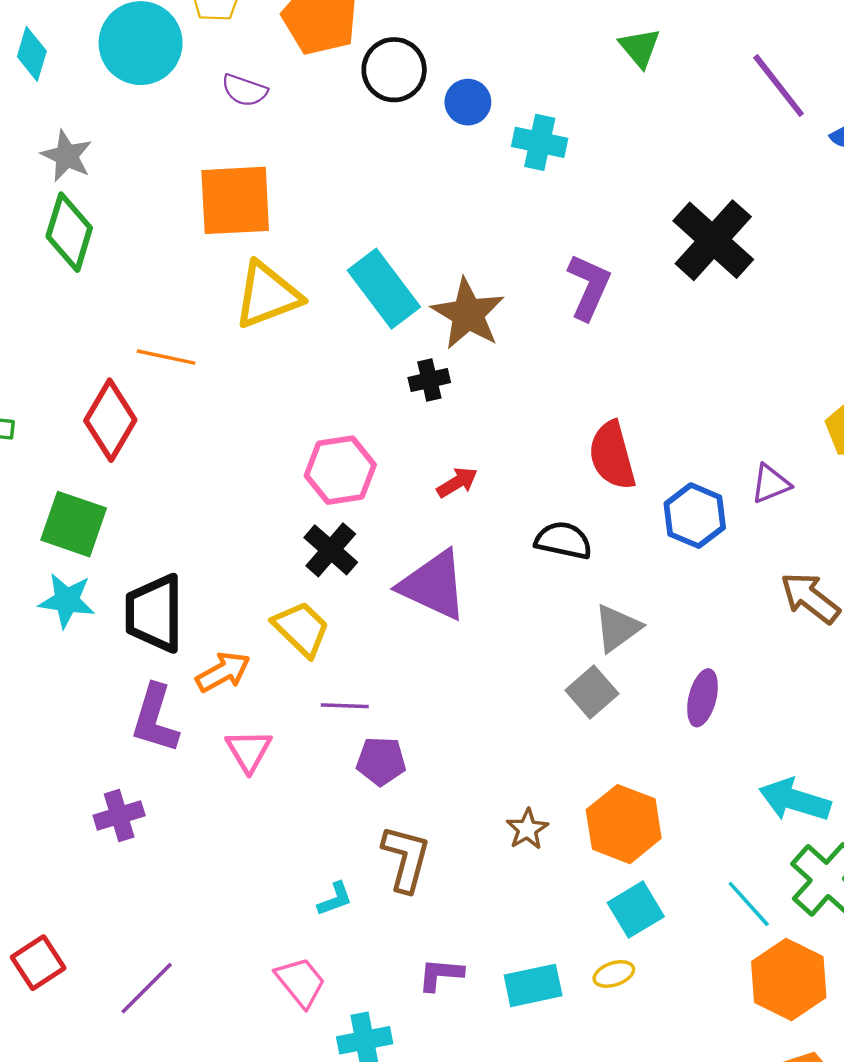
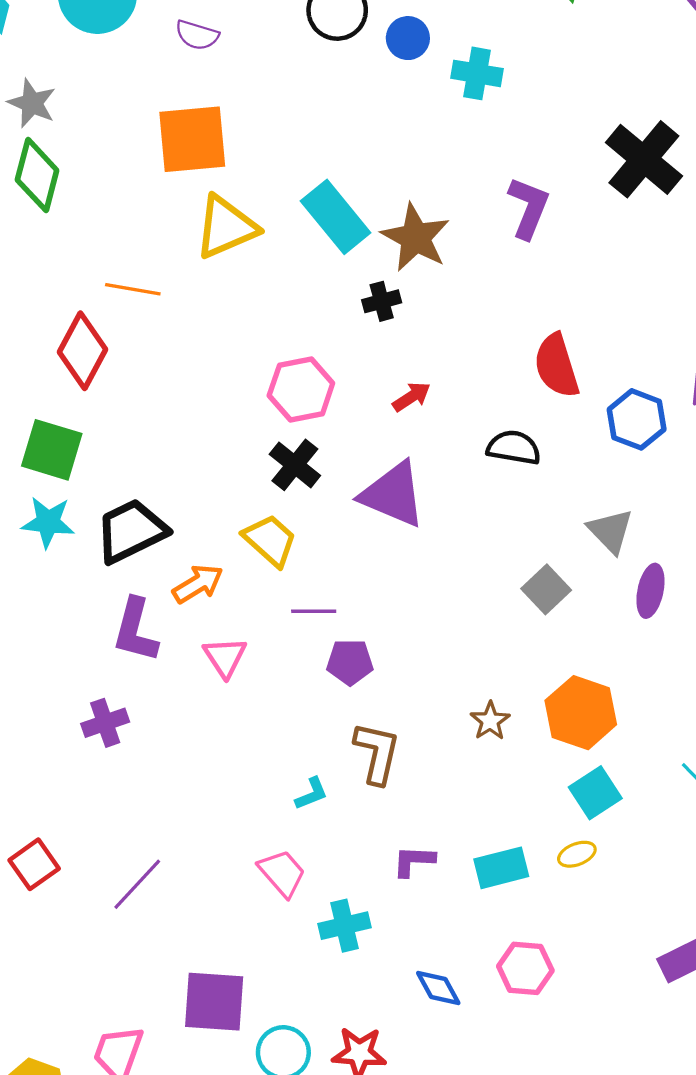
black trapezoid: (154, 613) -> (131, 531), turned 66
gray triangle: (617, 628) -> (610, 531), moved, turned -36

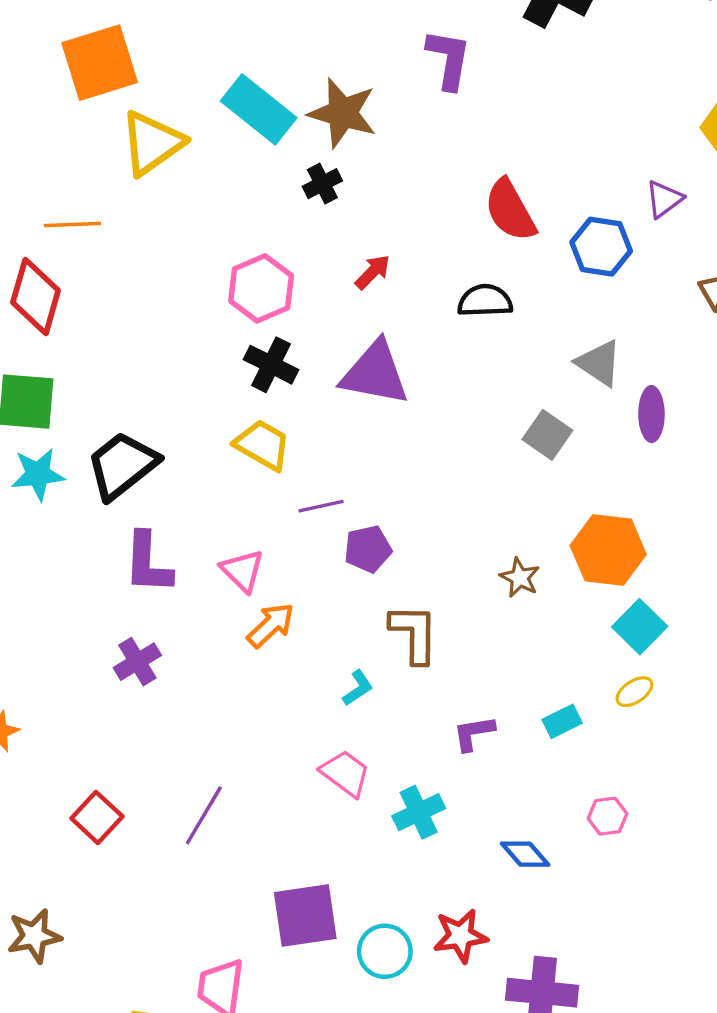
orange arrow: (198, 584) -> (271, 625), moved
cyan rectangle: (501, 868) -> (562, 721), size x0.7
pink hexagon: (525, 968) -> (608, 816), size x0.7

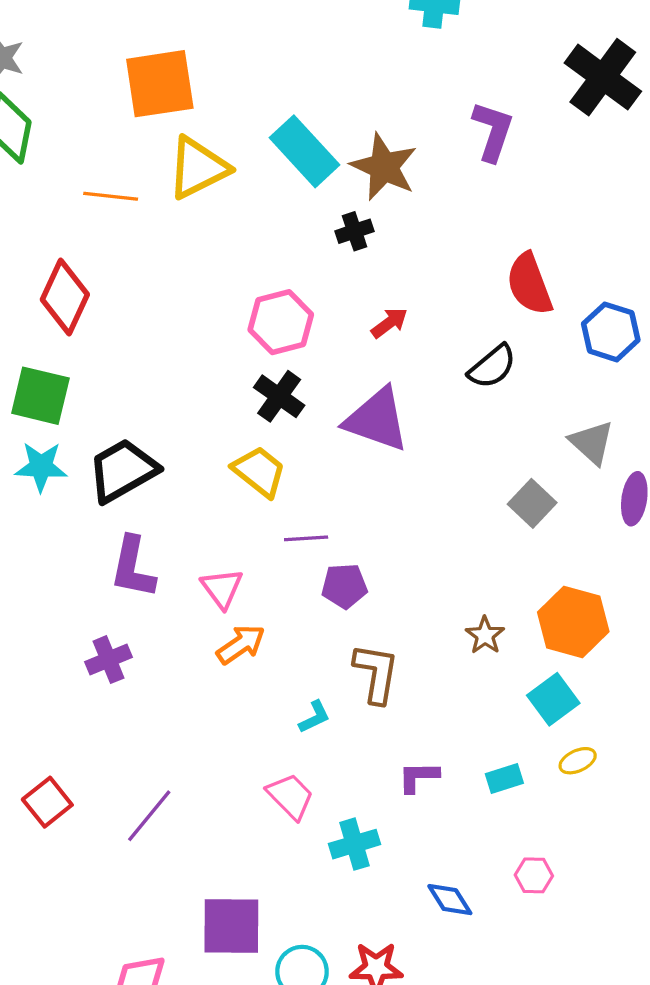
orange line: (72, 225) -> (111, 196), moved
black semicircle: (485, 301) -> (492, 367), turned 134
cyan square: (640, 627) -> (553, 699), moved

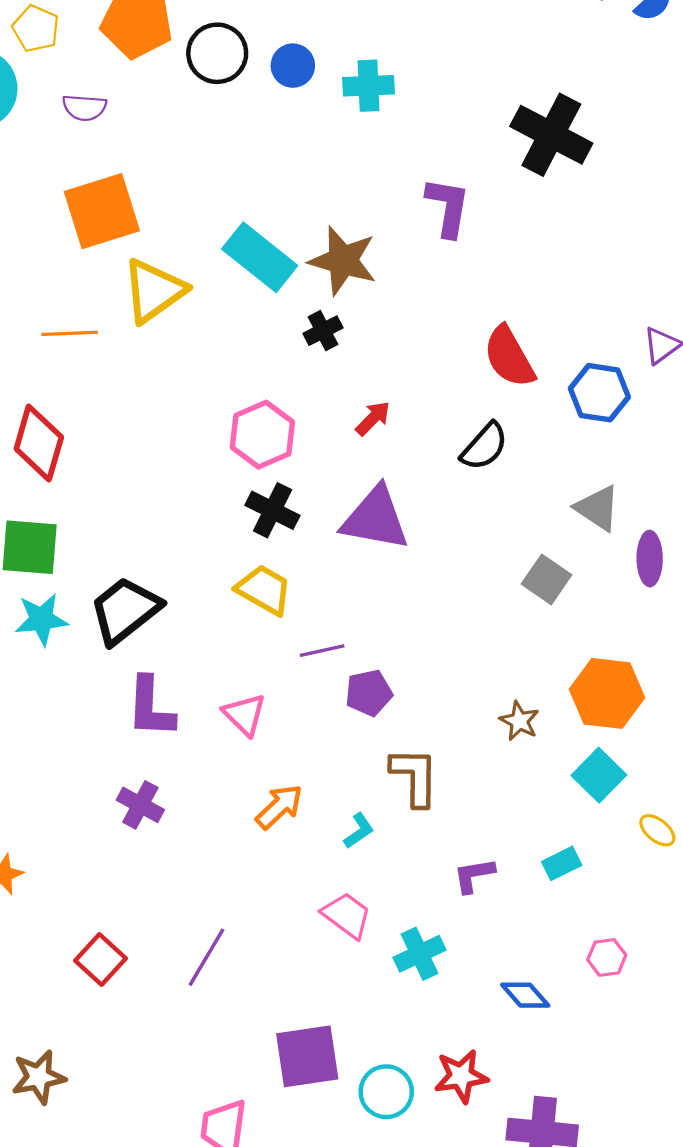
orange arrow: (241, 644) -> (279, 807), moved
purple cross: (109, 660) -> (140, 805), turned -30
yellow ellipse: (578, 761) -> (657, 830), moved, turned 72

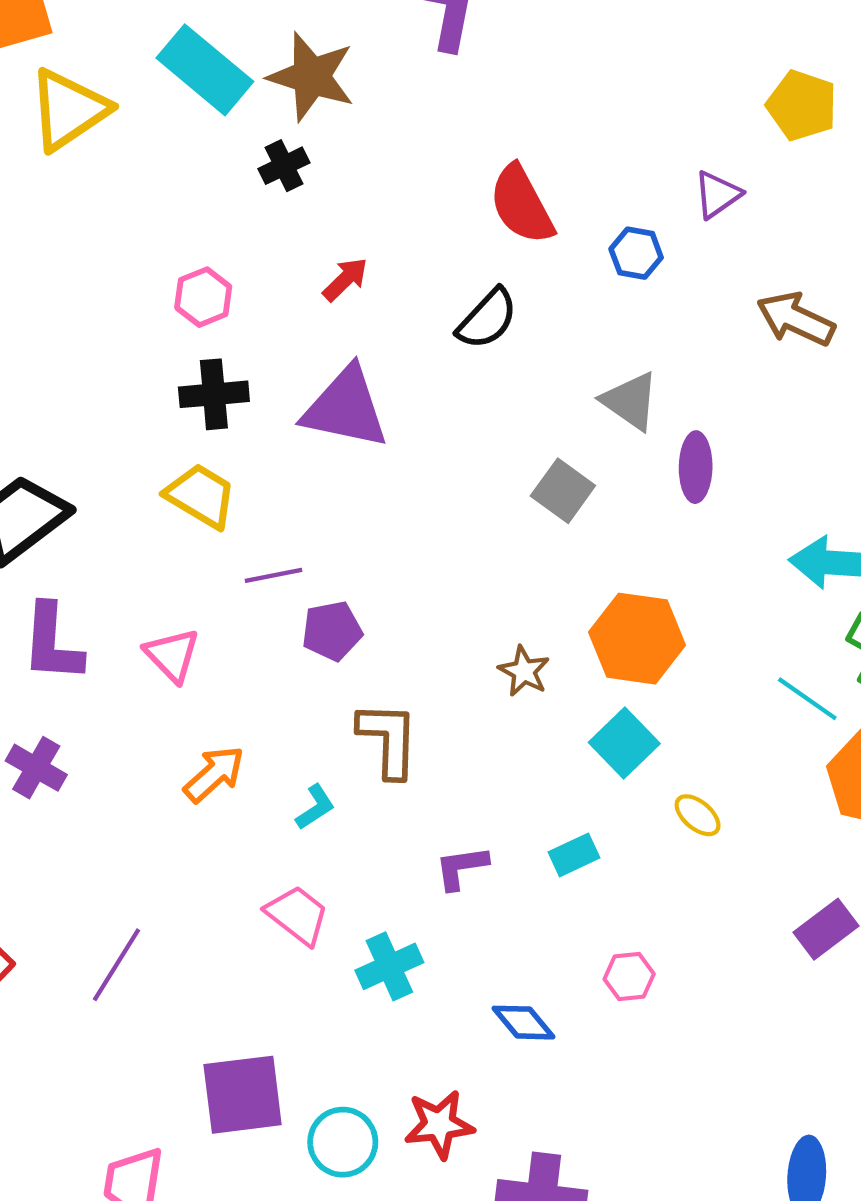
blue hexagon: (599, 393) -> (636, 253), size x0.7
pink hexagon: (262, 435) -> (203, 297), size x0.7
black cross: (272, 510) -> (214, 394), turned -33

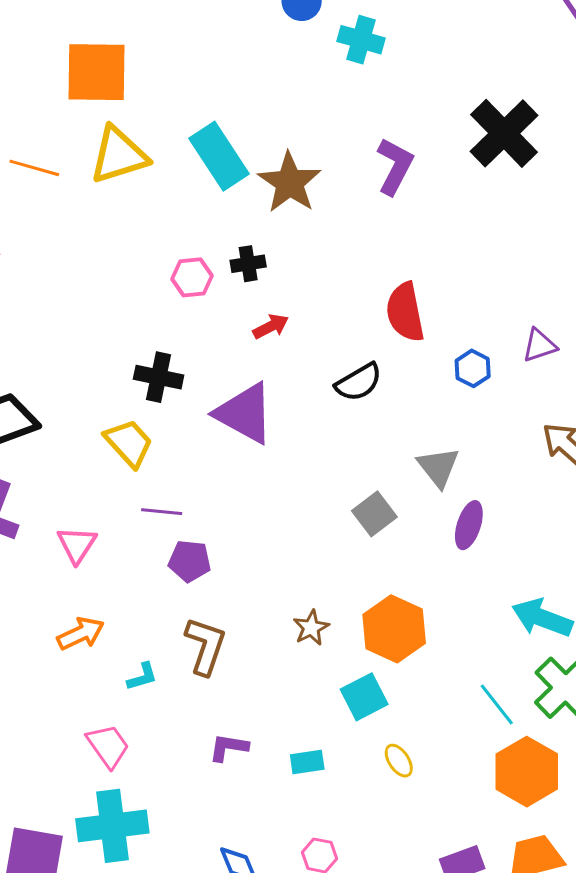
black cross: (284, 166) -> (248, 264), moved
pink hexagon: (203, 297) -> (192, 277), moved
cyan cross: (389, 966) -> (112, 826), moved, size x1.5

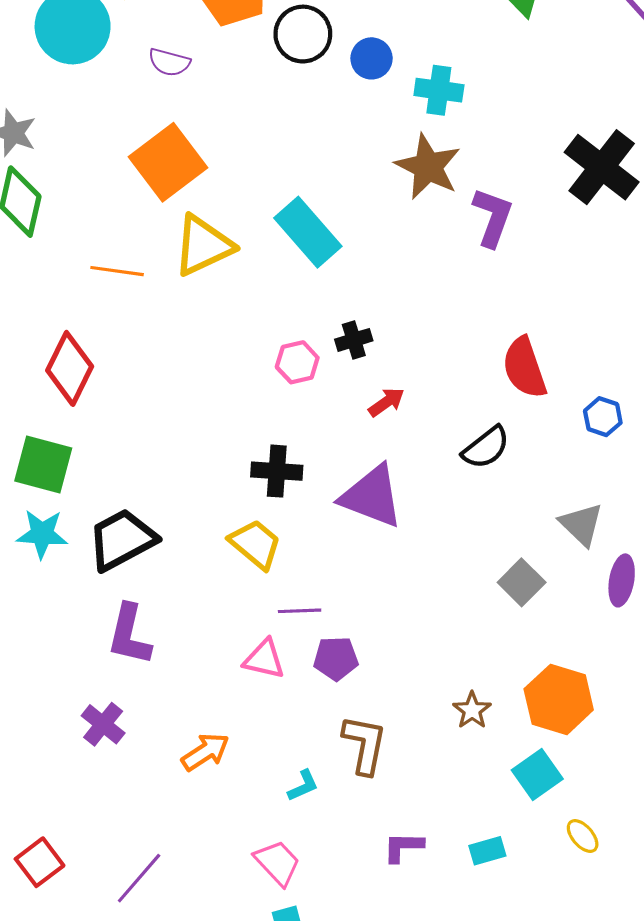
orange square: (97, 72) -> (168, 162), turned -30
brown star: (290, 183) -> (428, 167), moved
pink triangle: (77, 545) -> (264, 659), moved, turned -42
orange arrow: (81, 634) -> (205, 752), moved

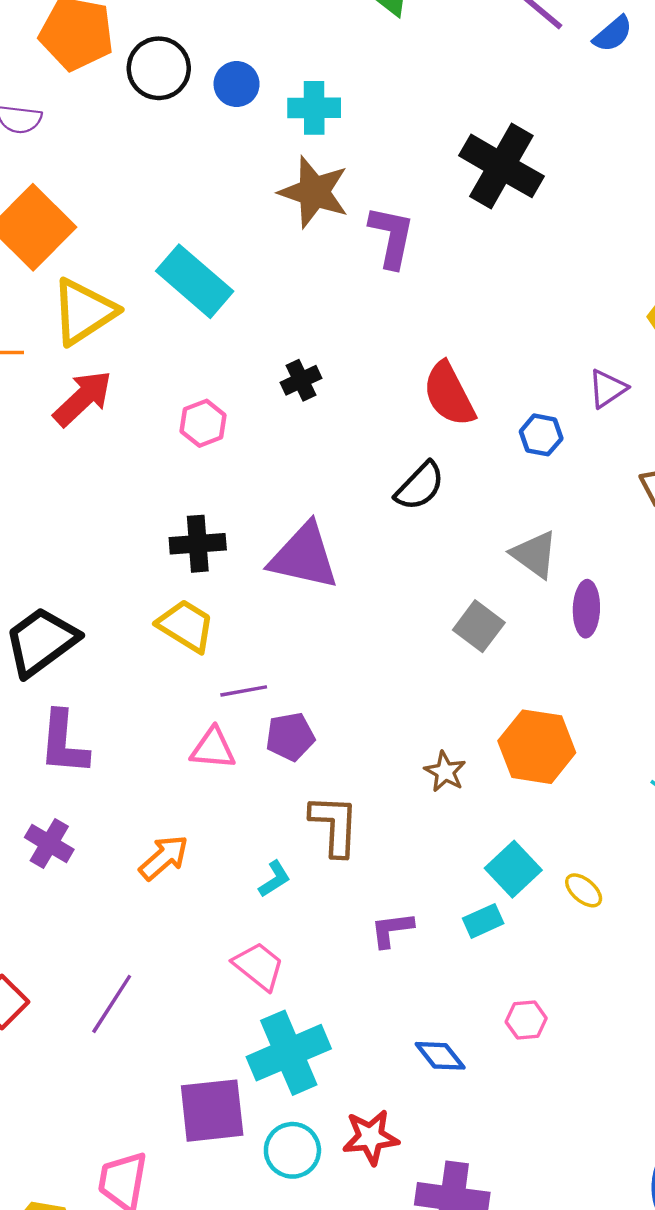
black cross: (354, 340) -> (301, 380), moved
red arrow: (386, 402) -> (83, 398), moved, size x1.6
cyan square: (537, 775) -> (513, 869), moved

